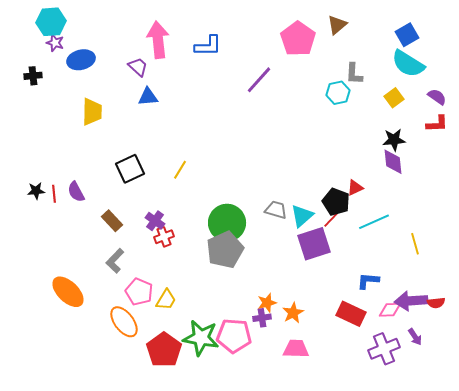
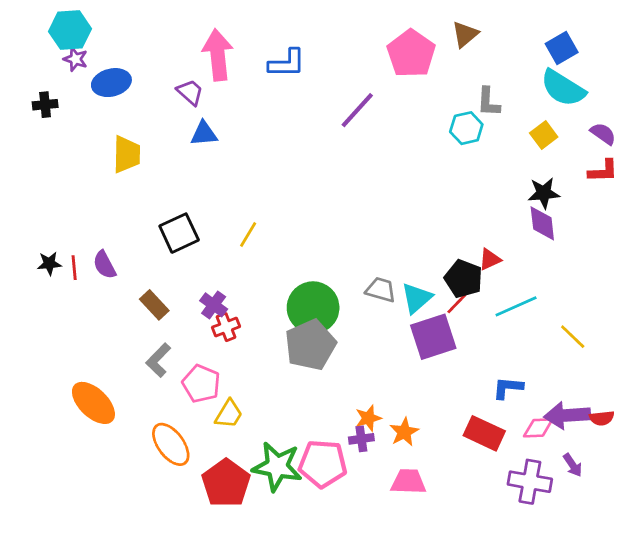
yellow line: (415, 244) -> (573, 337), turned -30
pink pentagon: (139, 292) -> (201, 384), moved
purple cross: (384, 349) -> (530, 482), turned 32

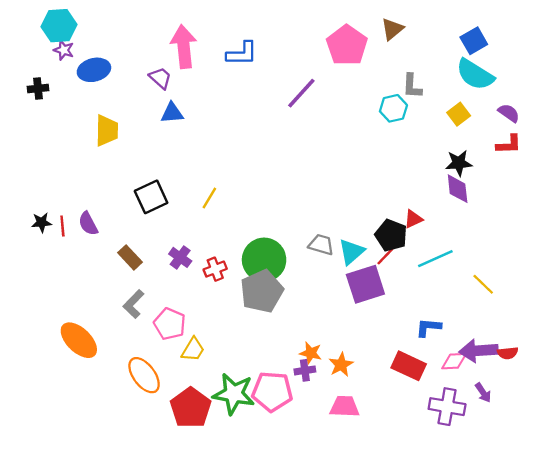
red cross: (226, 327) -> (215, 269), moved
orange star: (368, 418) -> (311, 353), turned 30

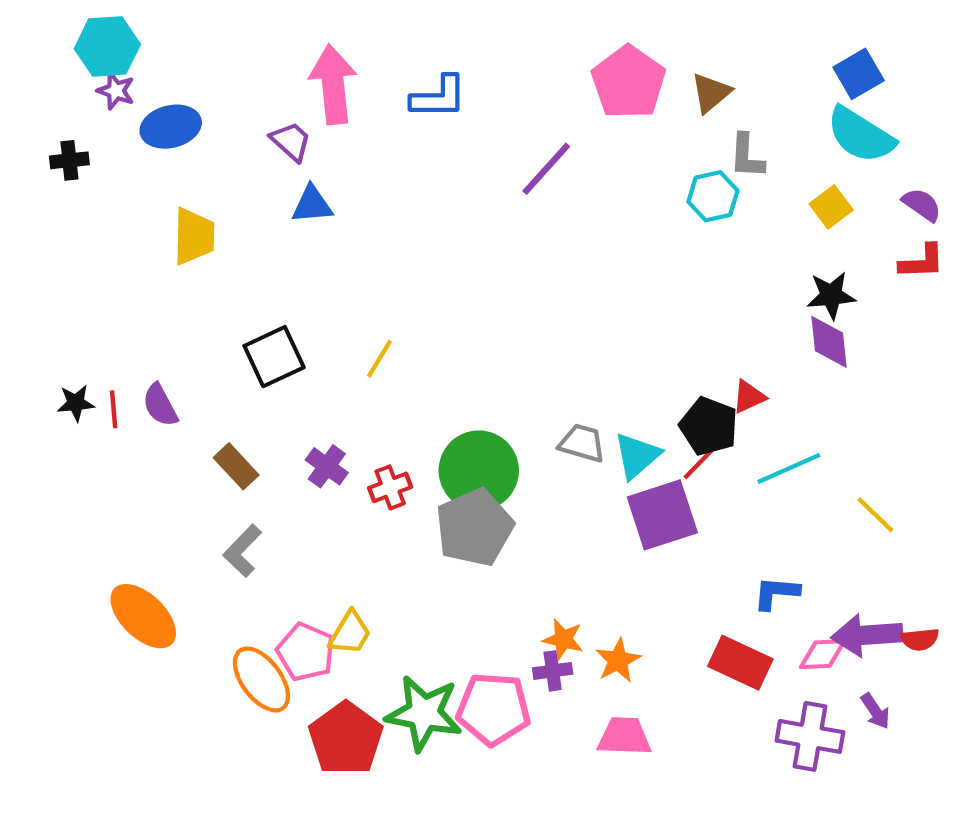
brown triangle: (392, 29) -> (711, 93), moved
pink pentagon: (170, 324) -> (306, 652), moved

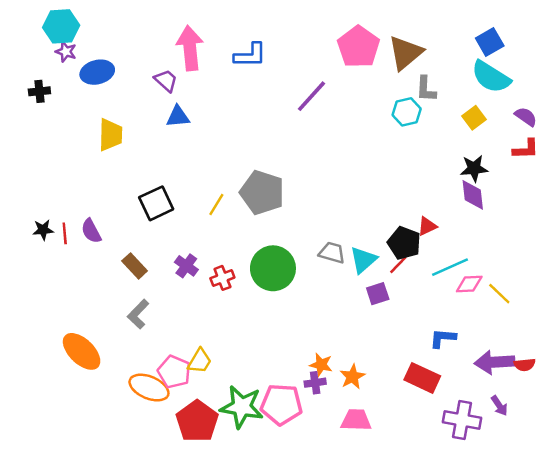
brown triangle: (711, 93) -> (405, 53), size x1.5
purple square: (662, 515) -> (378, 294), size x0.6
gray pentagon: (475, 528) -> (262, 192), moved, turned -30
pink diamond: (823, 654) -> (469, 284), moved
orange ellipse: (261, 679) -> (149, 388), turned -30

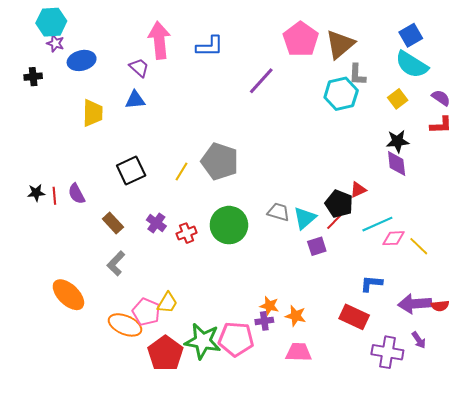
cyan hexagon: (407, 112) -> (341, 94), size x1.4
blue triangle: (178, 117) -> (135, 100), moved
orange star: (352, 377) -> (296, 316), turned -30

